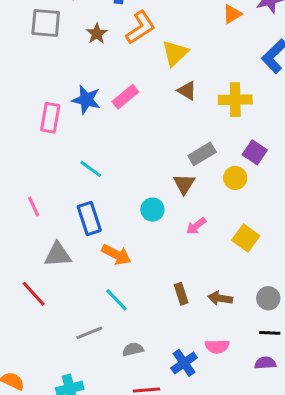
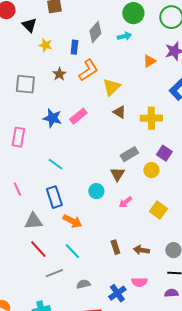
gray square: (46, 23) -> (25, 84), moved
pink rectangle: (50, 118) -> (18, 137), moved
red line: (34, 294) -> (38, 249), moved

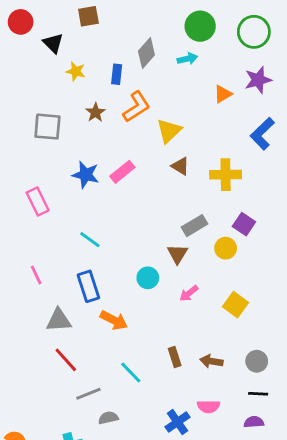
pink rectangle: (18, 137) -> (38, 201), turned -36
cyan line: (72, 251) -> (131, 373), moved
gray semicircle: (83, 284) -> (108, 418), moved

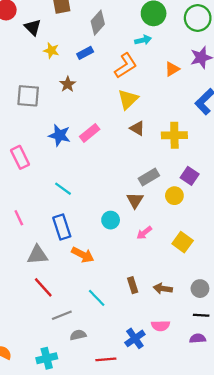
gray diamond: (146, 53) -> (98, 23), moved
blue rectangle: (117, 74) -> (85, 53), turned 56
orange L-shape: (137, 107) -> (126, 66), moved

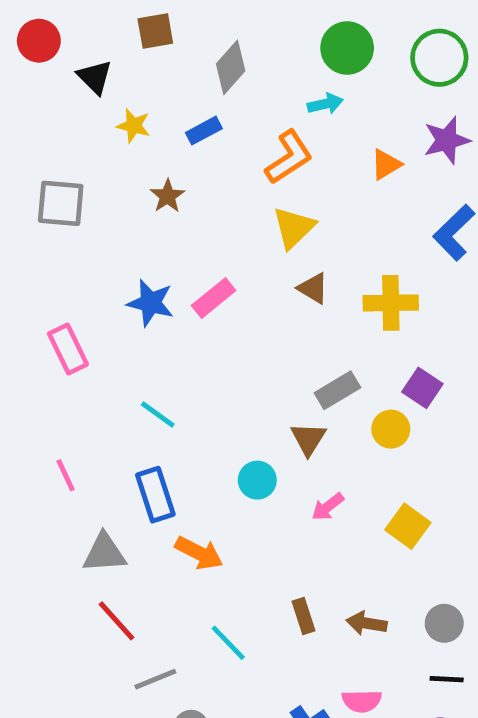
gray square: (28, 96) -> (61, 203), moved

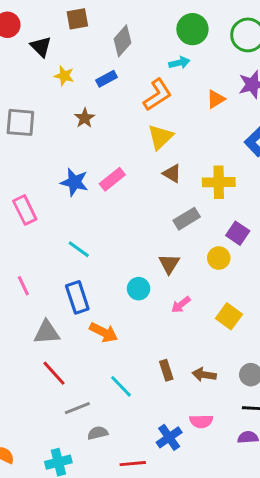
gray rectangle: (337, 390) -> (187, 219), moved

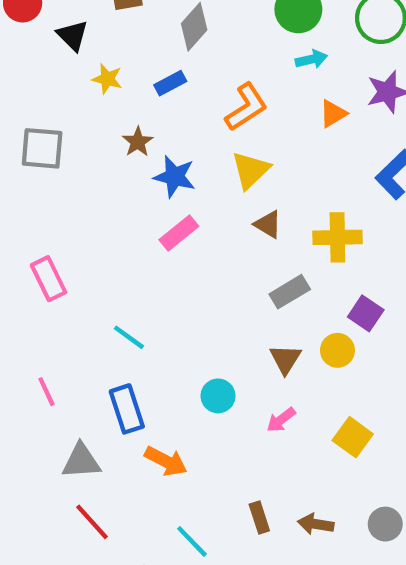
cyan arrow: (179, 63) -> (311, 59), moved
blue star: (74, 182) -> (175, 177), moved
brown triangle: (169, 264) -> (285, 359), moved

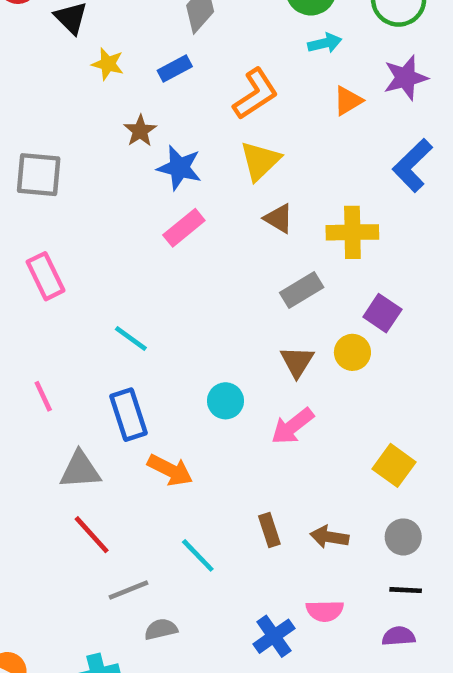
gray square: (42, 148) -> (39, 175), moved
pink arrow: (281, 420) -> (292, 426), size x1.4
yellow square: (353, 437) -> (394, 465), moved

